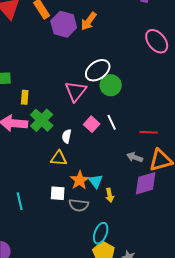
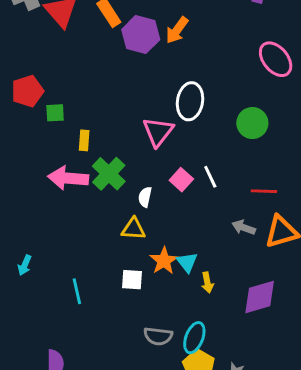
white ellipse: (98, 70) -> (190, 101), turned -45
green circle: (111, 85) -> (252, 123), moved
purple diamond: (146, 183) -> (260, 297), moved
gray semicircle: (79, 205) -> (158, 336), moved

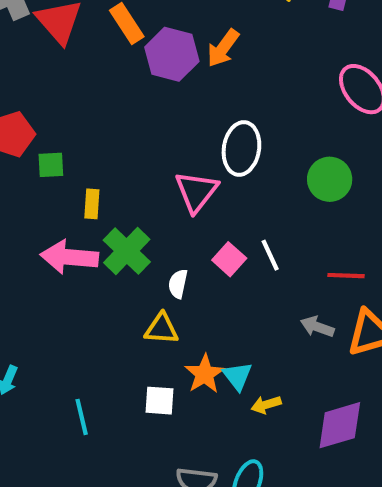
yellow arrow: (207, 283) -> (266, 405), turned 84

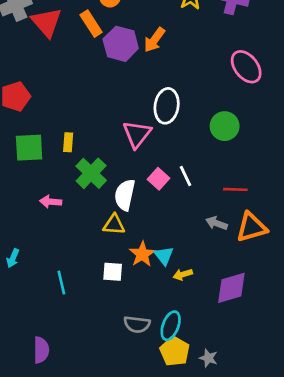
green square: (51, 165) -> (29, 148), moved, size x1.6
pink arrow: (69, 257) -> (51, 202), moved, size x0.6
white semicircle: (178, 284) -> (125, 195), size x1.6

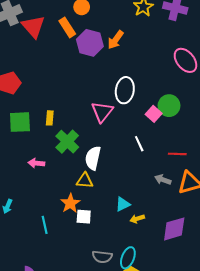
pink square: (158, 179) -> (154, 114), moved
orange star: (142, 254) -> (70, 203), moved
cyan triangle: (164, 256) -> (123, 204), turned 42

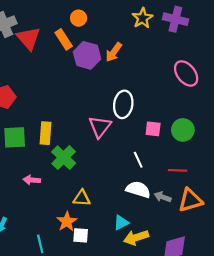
green circle: (169, 106) -> (183, 130), moved
pink square: (154, 114) -> (153, 129), turned -35
yellow rectangle: (50, 118) -> (46, 133), size x1.5
white semicircle: (93, 158) -> (138, 190), moved, turned 95
yellow arrow: (137, 219) -> (136, 237), size x1.6

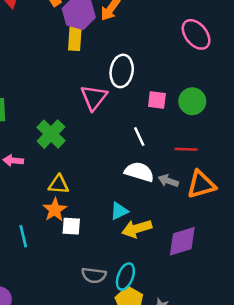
yellow rectangle: (46, 133) -> (75, 37), moved
yellow triangle: (82, 198) -> (59, 184), moved

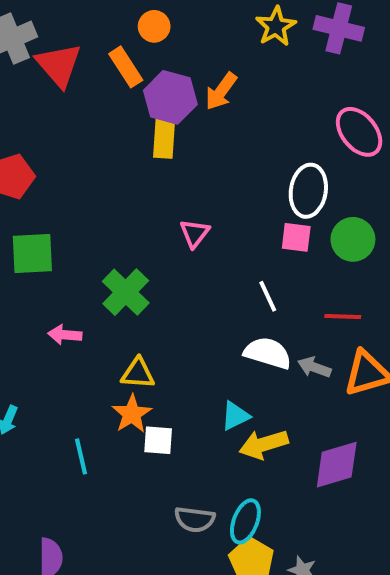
white ellipse: (122, 71) -> (308, 191), moved
pink triangle: (94, 97) -> (195, 233), size x0.7

